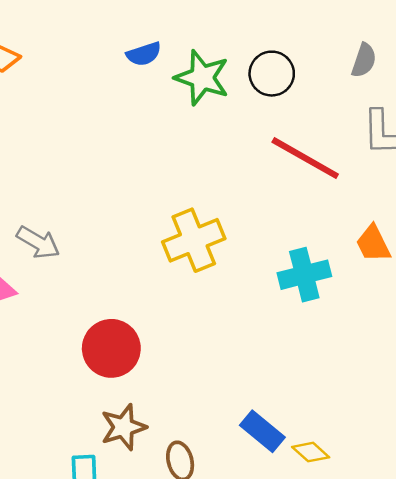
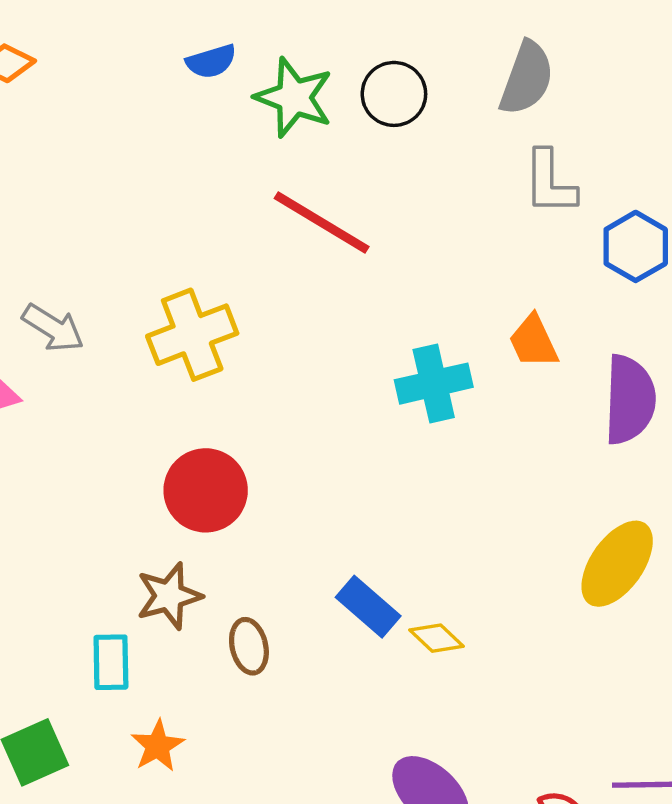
gray semicircle: (364, 60) -> (527, 78), size x1.5
red line: (305, 158) -> (322, 222), moved
yellow cross: (194, 240) -> (192, 335), moved
red circle: (111, 348) -> (206, 490), moved

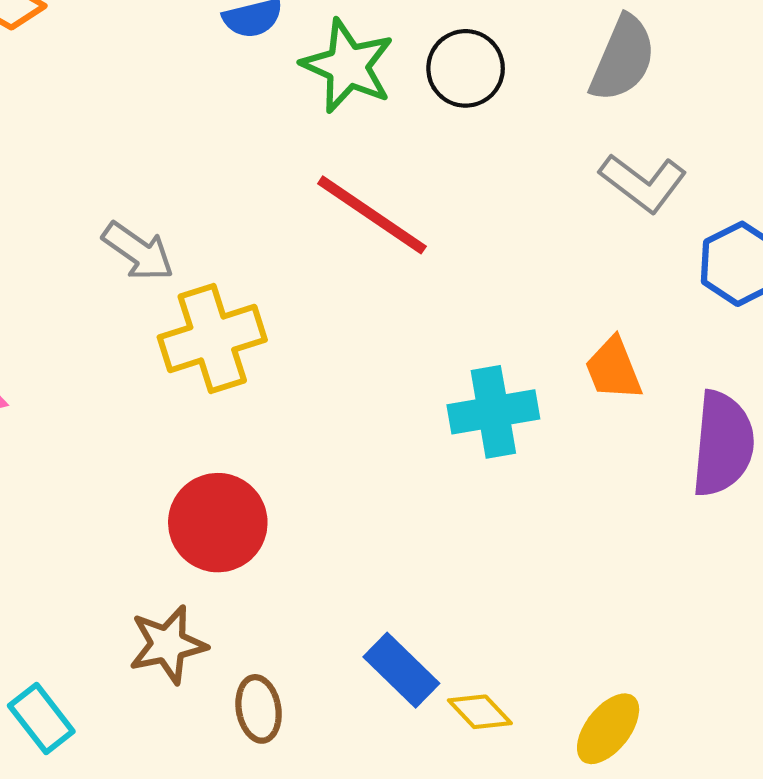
gray L-shape: (550, 182) -> (643, 183), turned -56
gray arrow: (53, 328) -> (138, 251), moved
yellow ellipse: (617, 564) -> (608, 729), moved, size x0.7
cyan rectangle: (111, 662) -> (41, 719), moved, turned -40

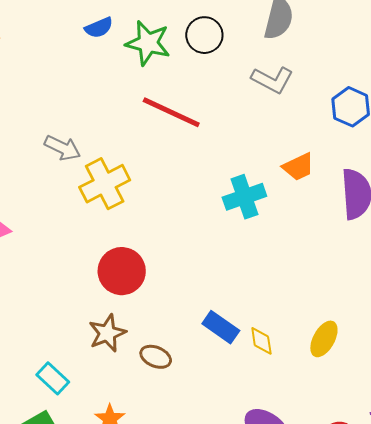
gray L-shape: (643, 183) -> (272, 80), moved
orange trapezoid: (613, 369) -> (298, 167), turned -84
brown ellipse: (259, 709) -> (156, 357), turned -48
yellow diamond: (480, 712) -> (261, 341), turned 44

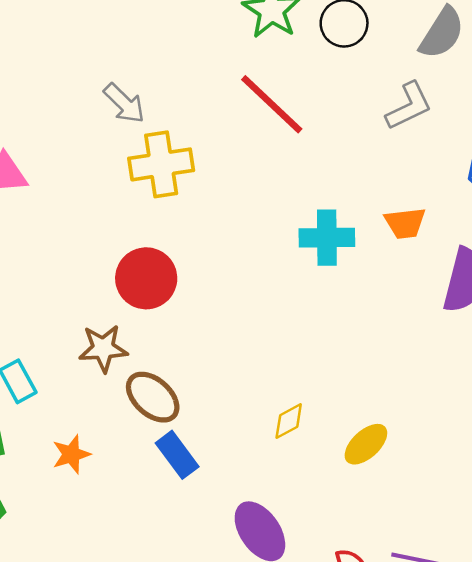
gray L-shape: (272, 80) -> (409, 106), turned -72
blue rectangle: (221, 327) -> (177, 455), moved
yellow diamond: (261, 341) -> (289, 421), turned 52
brown ellipse: (156, 357) -> (153, 397), size x1.4

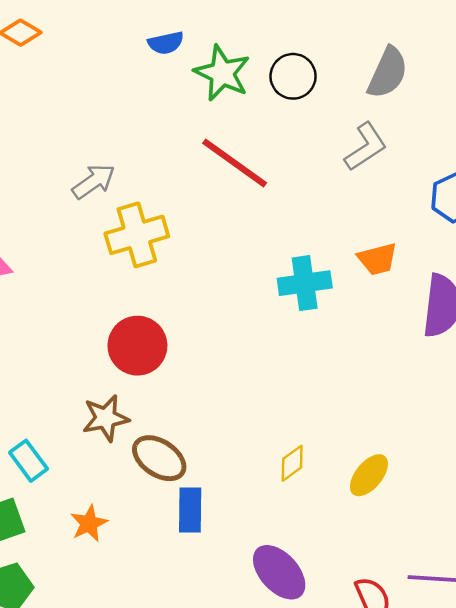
gray arrow: (124, 103) -> (94, 181), turned -72
blue rectangle: (177, 455) -> (190, 510), turned 45

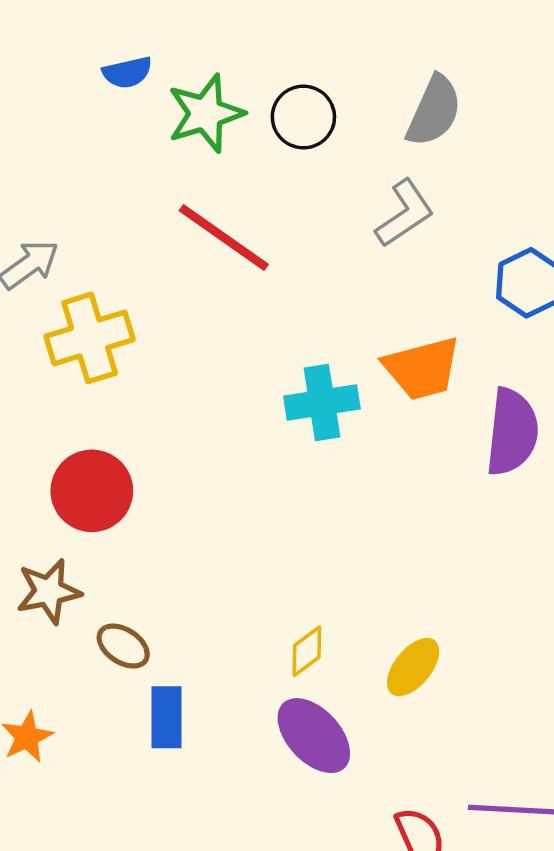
green star: (222, 73) -> (206, 113), turned 30
orange trapezoid: (377, 259) -> (422, 368), size x1.4
brown ellipse: (159, 458) -> (123, 646), size x0.7
purple ellipse: (279, 572) -> (314, 736), moved

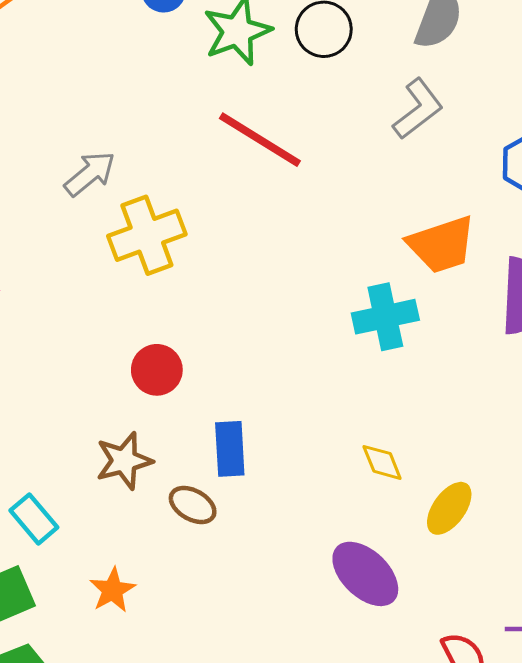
cyan cross: (322, 403) -> (385, 317), moved
red circle: (92, 491) -> (157, 370), size x0.7
yellow diamond: (307, 651) -> (382, 462), moved, turned -72
blue rectangle: (166, 717) -> (230, 449), moved

